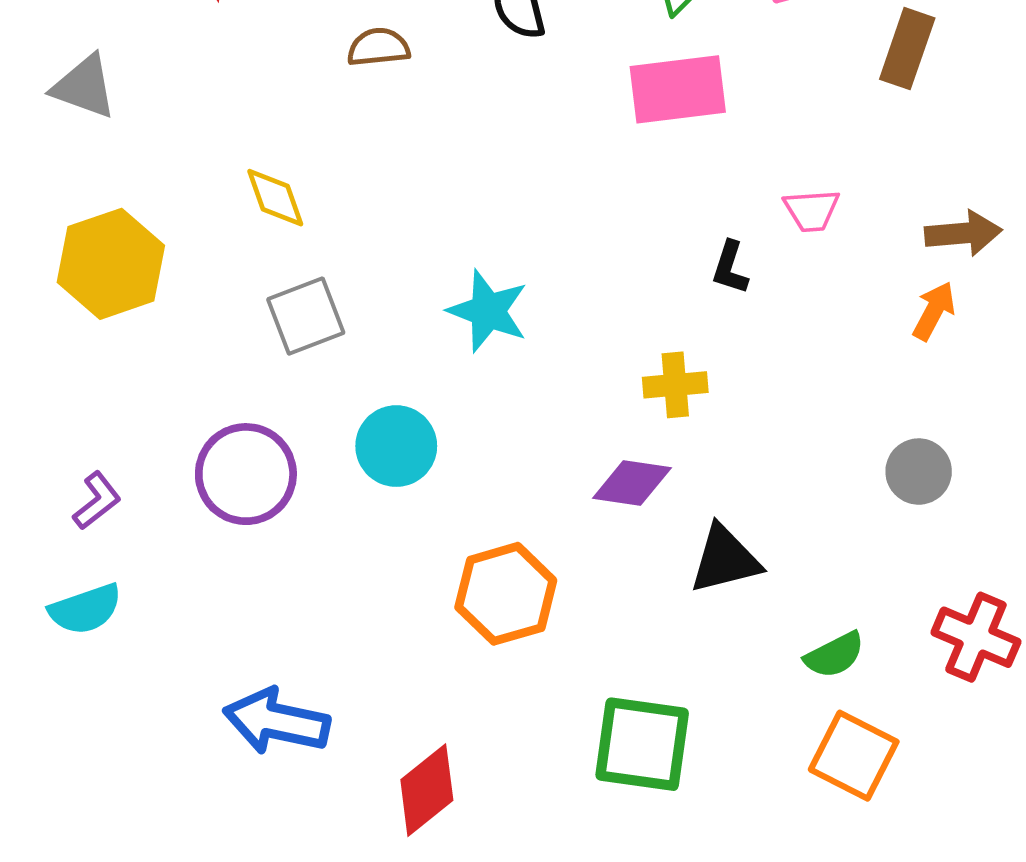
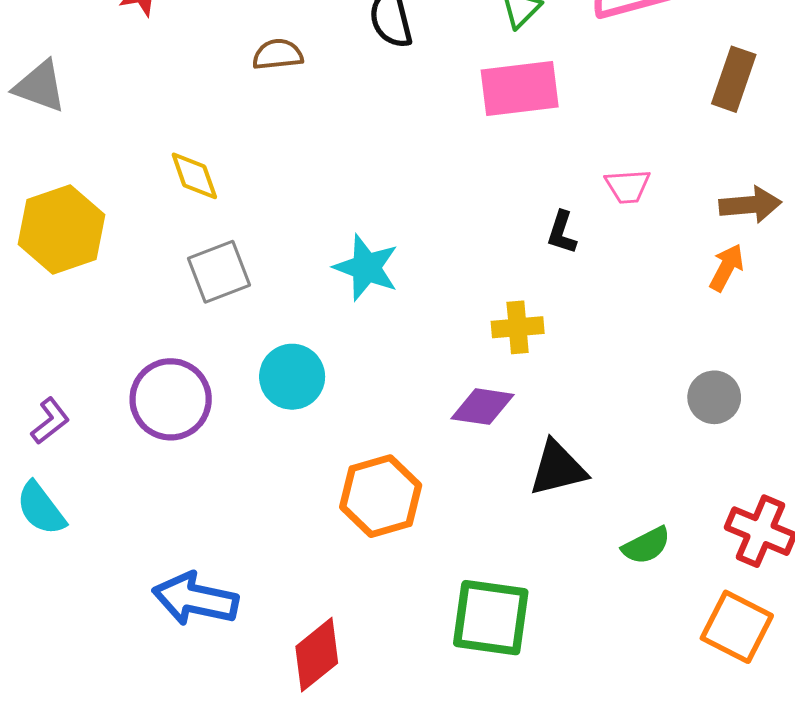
brown rectangle: (907, 49) -> (734, 79), moved
cyan semicircle: (85, 609) -> (41, 508), turned 72
orange square: (854, 756) -> (737, 627), moved

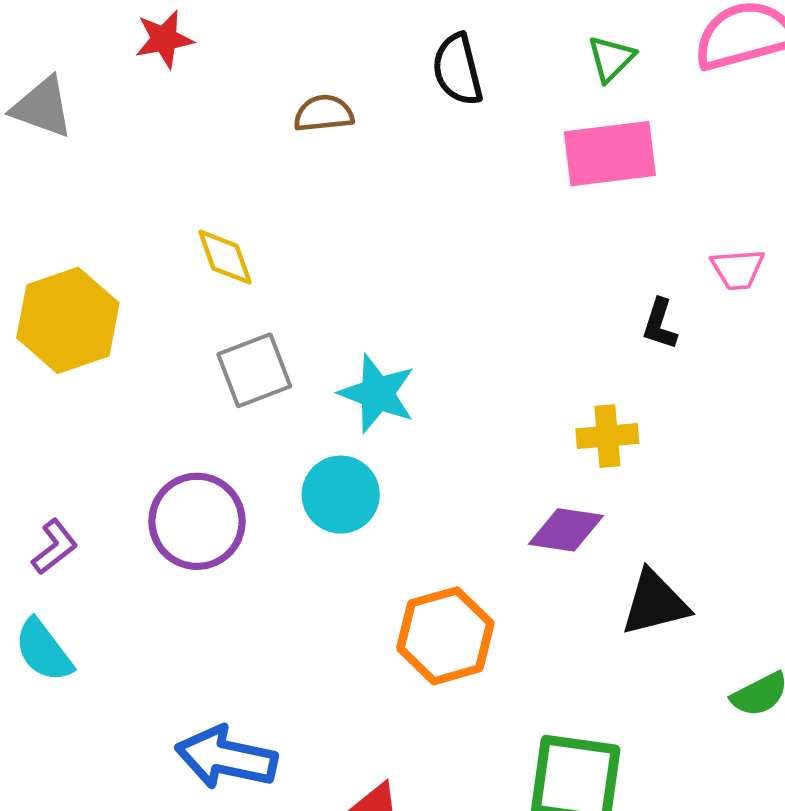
gray triangle: (40, 86) -> (42, 107), moved
cyan star: (366, 268) -> (377, 393), moved

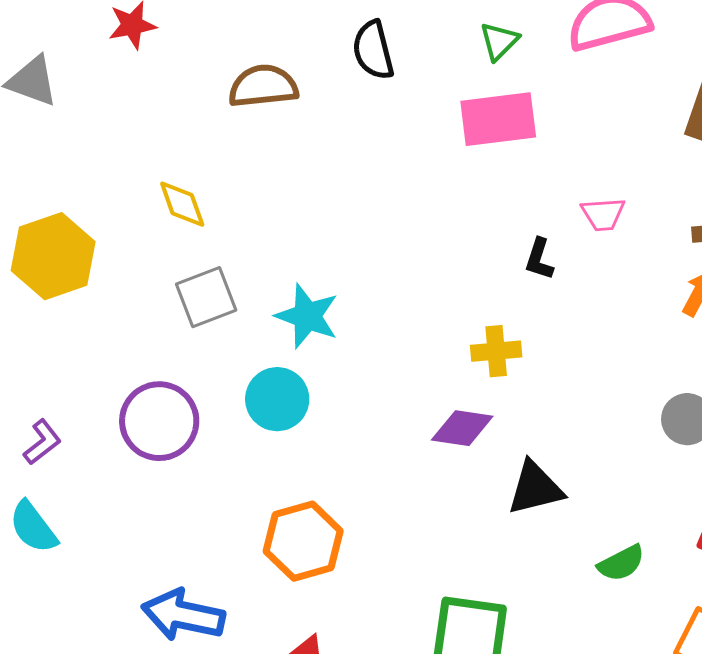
brown semicircle: (324, 113) -> (263, 86), size x1.4
orange hexagon: (445, 636) -> (303, 541), moved

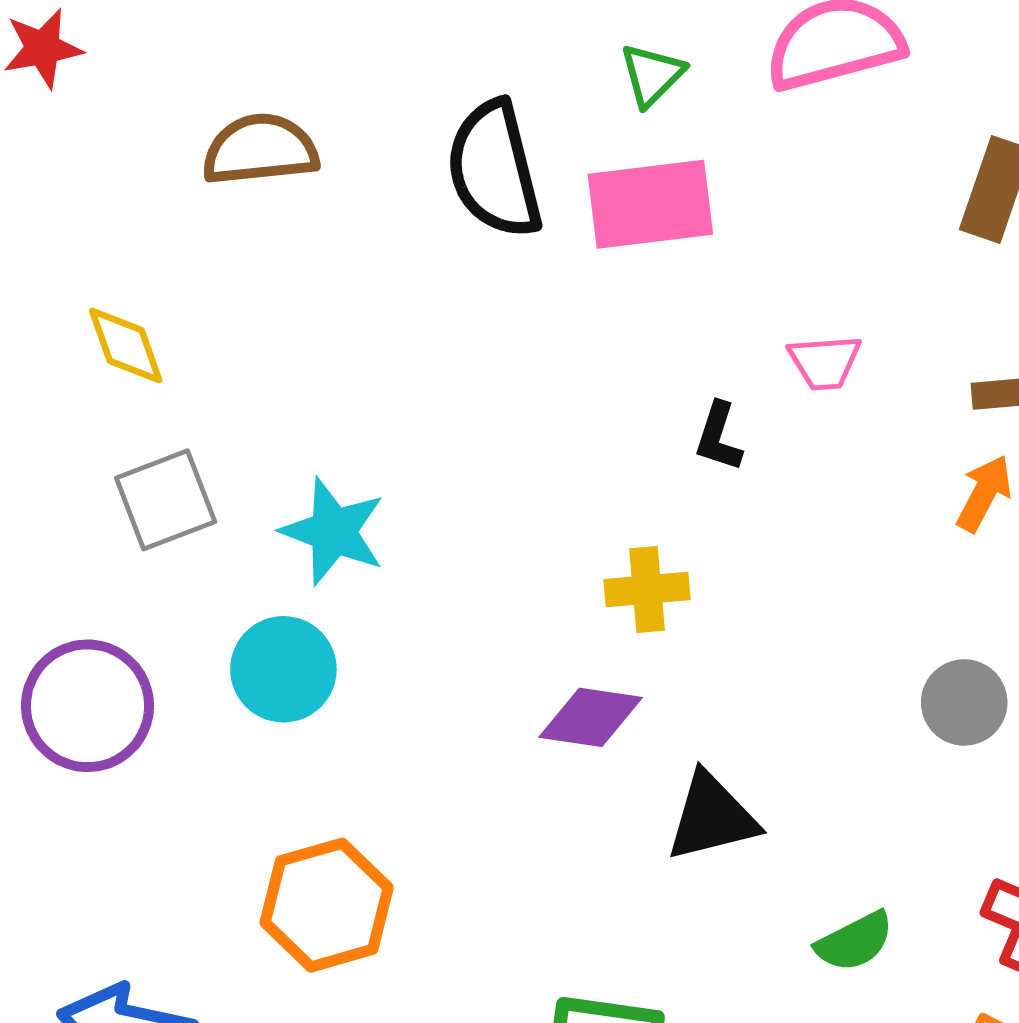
black semicircle: (373, 50) -> (494, 169), moved, size x1.4

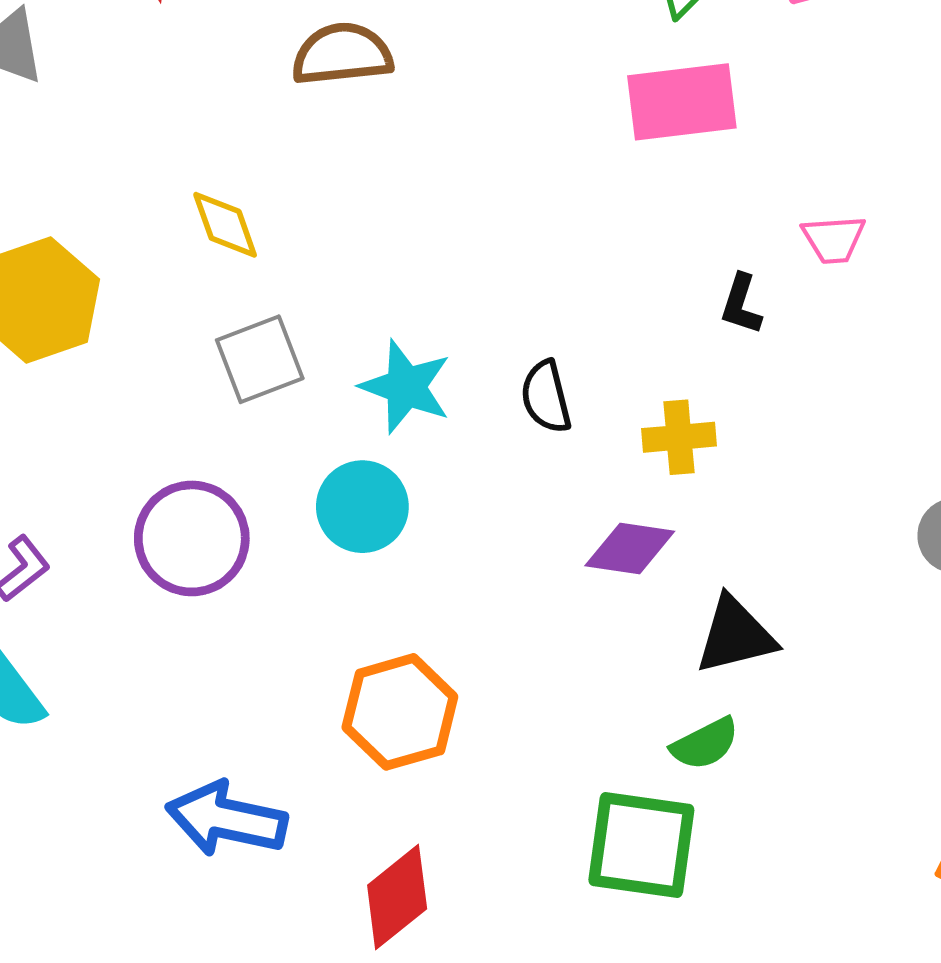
black semicircle: (494, 169) -> (546, 397), moved, size x0.6
green semicircle: (855, 942) -> (705, 744), moved

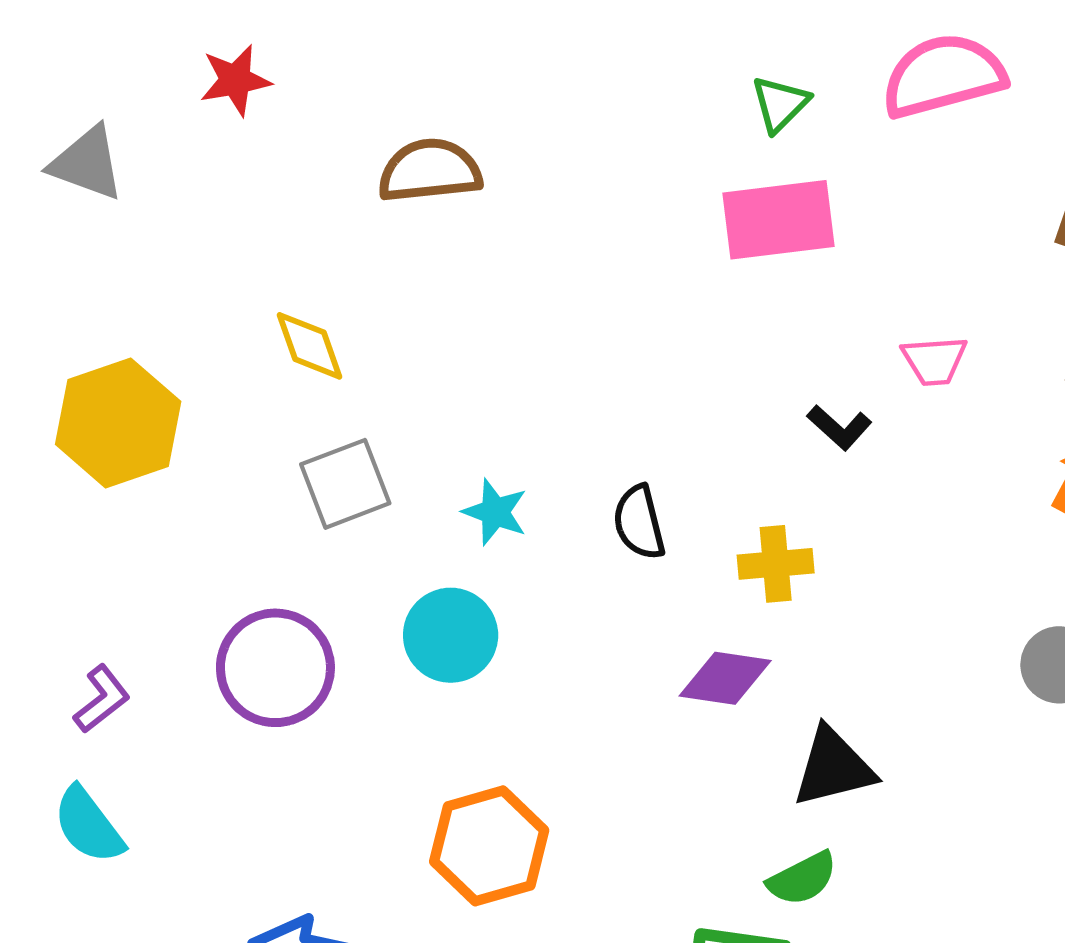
black L-shape: (741, 304) -> (839, 427), turned -66
cyan star: (406, 387) -> (495, 512), size x0.7

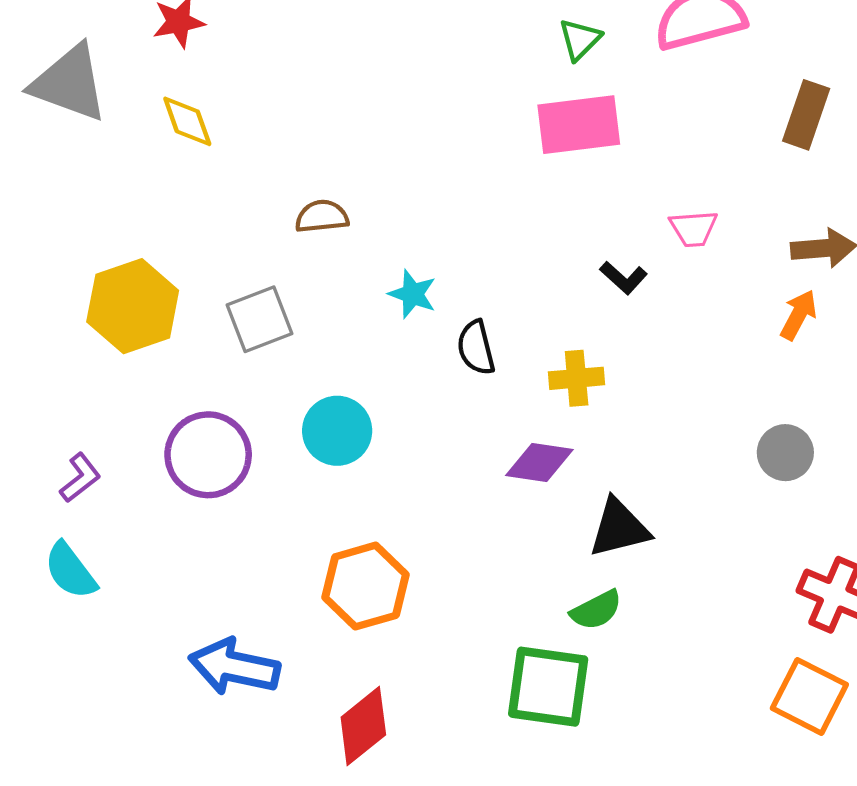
gray triangle: (87, 163) -> (69, 83), size x1.4
brown semicircle: (430, 171) -> (322, 216), moved, size x0.7
yellow diamond: (310, 346) -> (187, 121), moved
yellow hexagon: (118, 423) -> (133, 306), moved
cyan star: (495, 512) -> (413, 294), moved

